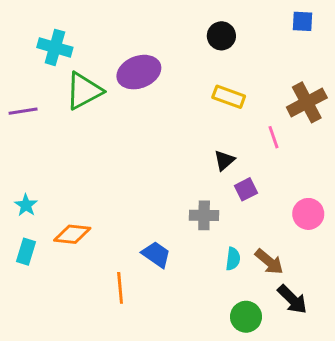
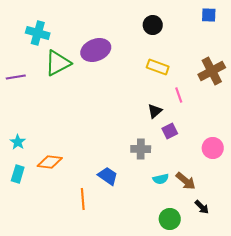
pink line: (274, 137) -> (179, 95), moved
cyan semicircle: (233, 259) -> (161, 179), turned 70
black arrow: (292, 299) -> (202, 207), size x0.7

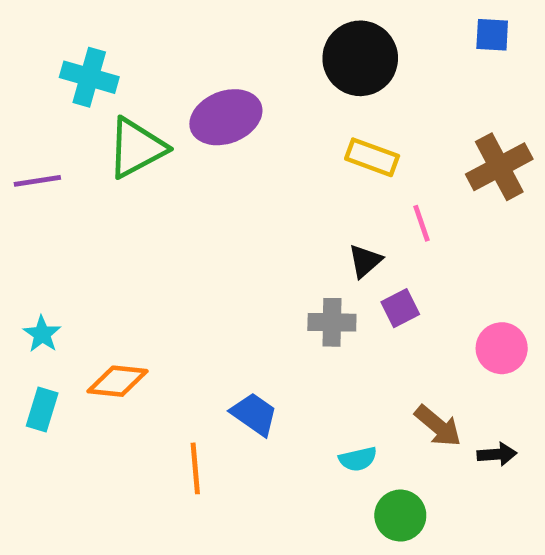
black circle: (153, 25) -> (360, 58), size x1.6
gray cross: (141, 149) -> (332, 322), moved
cyan semicircle: (161, 179) -> (358, 459), moved
black arrow: (202, 207) -> (497, 454), moved, turned -49

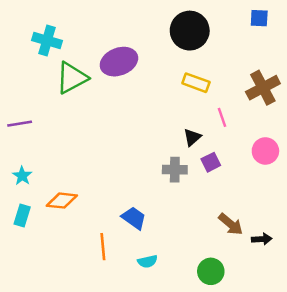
purple line: (37, 181) -> (20, 124), moved
pink circle: (502, 348) -> (265, 151), moved
cyan semicircle: (358, 459) -> (148, 261), moved

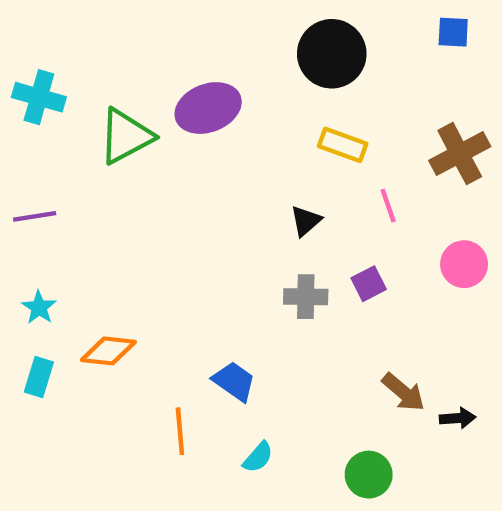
cyan cross: (47, 41) -> (39, 97), moved
black triangle: (192, 137) -> (306, 221), moved
cyan semicircle: (148, 261) -> (258, 457), turned -36

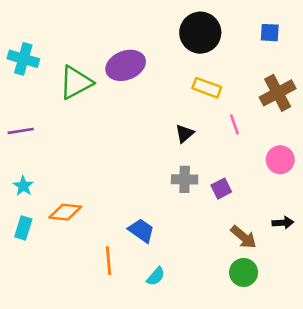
blue square: (453, 32) -> (270, 33), moved
purple square: (369, 284) -> (221, 189), moved
black arrow: (458, 418) -> (283, 223), moved
green circle: (369, 475) -> (244, 272), moved

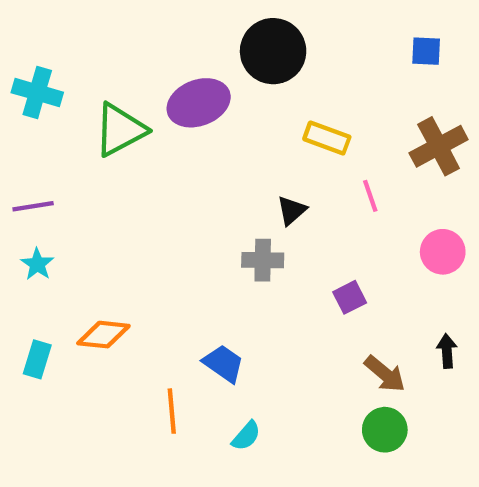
black circle: (200, 33) -> (273, 51), moved
gray cross: (185, 179) -> (263, 260), moved
cyan star: (23, 186) -> (37, 264), moved
black arrow: (283, 223) -> (447, 351), turned -90

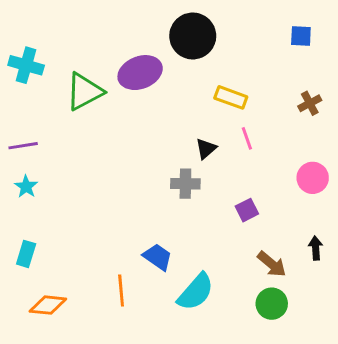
brown cross: (439, 146) -> (310, 103), size x0.6
pink line: (370, 196) -> (247, 138), moved
orange diamond: (103, 335) -> (48, 305), moved
cyan semicircle: (246, 436) -> (196, 292), moved, size x1.8

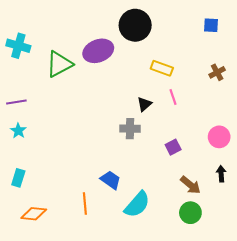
pink circle: (313, 178) -> (219, 137), moved

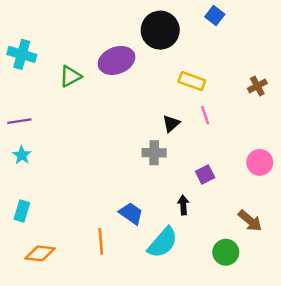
blue square: (211, 25) -> (215, 16), moved, turned 35
green triangle: (59, 64) -> (70, 76), size x0.7
black arrow: (221, 174) -> (183, 205), moved
brown arrow: (190, 185) -> (250, 221), moved

